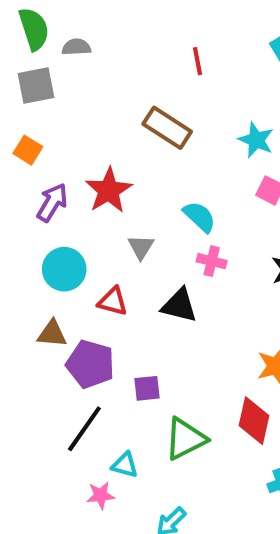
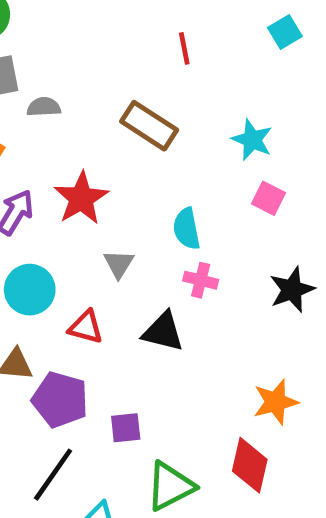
gray semicircle: (76, 47) -> (44, 107), moved
cyan semicircle: (200, 217) -> (187, 229), turned -144

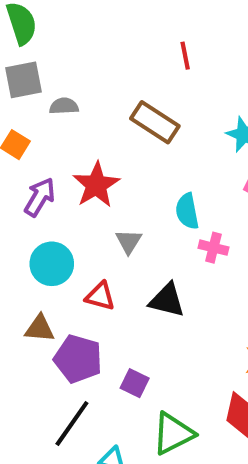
pink cross: (201, 280) -> (213, 248), moved
purple square: (126, 428) -> (135, 383), turned 32

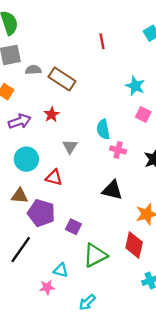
brown rectangle: (155, 122) -> (62, 79), moved
red star: (96, 185) -> (52, 114), size x0.6
purple arrow: (40, 197) -> (20, 121), turned 40
black triangle: (167, 300) -> (112, 190), moved
black line: (72, 423) -> (21, 250), moved

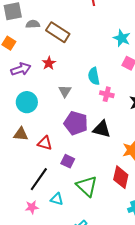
red triangle: (54, 177) -> (45, 143), moved
purple pentagon: (41, 213) -> (76, 123), moved
black line: (21, 250) -> (39, 179), moved
green triangle: (95, 255) -> (87, 186), turned -50
pink star: (47, 287) -> (32, 207), moved

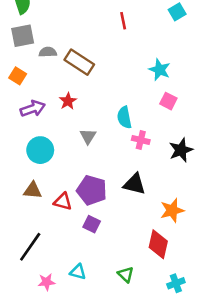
purple pentagon: (76, 123) -> (92, 190), moved
black line: (39, 179) -> (30, 247), moved
green triangle: (87, 186) -> (126, 274), moved, size x0.6

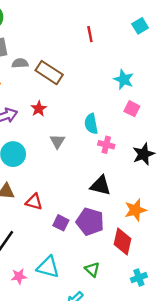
purple pentagon: (92, 190) -> (90, 222), moved
cyan triangle: (78, 272) -> (48, 267), size x1.5

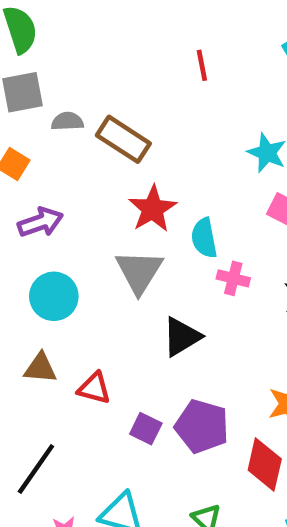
red star: (39, 109) -> (153, 209), moved, size x1.5
gray triangle: (57, 141) -> (139, 272), size x1.6
black triangle: (100, 186) -> (182, 337), moved, turned -45

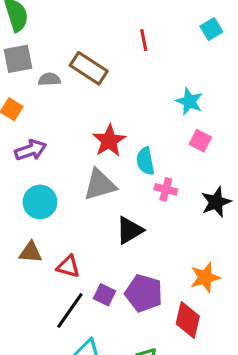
brown rectangle: (123, 139) -> (89, 68), moved
gray triangle: (139, 272) -> (100, 185), turned 42
black line: (36, 469) -> (70, 311), moved

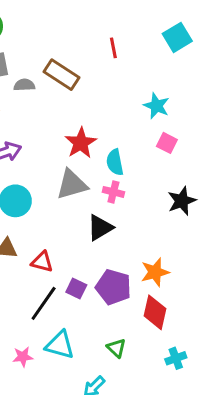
cyan square: (211, 29) -> (177, 37), size x1.4
pink cross: (166, 189) -> (113, 192), moved
orange star: (205, 277) -> (155, 272), moved

